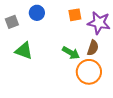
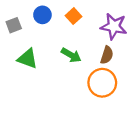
orange square: (75, 15) -> (73, 16), moved, turned -32
green arrow: (71, 53) -> (71, 55), moved

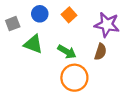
green triangle: (27, 59) -> (33, 44), moved
orange circle: (102, 83) -> (74, 78), moved

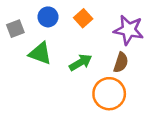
green arrow: (67, 52) -> (81, 62), turned -60
orange circle: (74, 78) -> (109, 94), moved

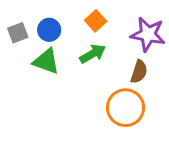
blue circle: (48, 17) -> (49, 30), moved
green arrow: (81, 62) -> (93, 54), moved

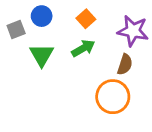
blue circle: (49, 30) -> (42, 16), moved
green triangle: (46, 61) -> (42, 55), turned 40

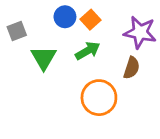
blue circle: (42, 16) -> (65, 17), moved
orange circle: (113, 97) -> (99, 98), moved

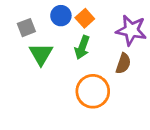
gray square: (17, 31) -> (26, 28), moved
green arrow: (88, 51) -> (82, 47), turned 140

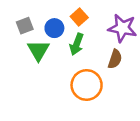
blue circle: (61, 16) -> (54, 28), moved

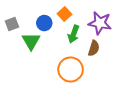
gray square: (25, 26) -> (12, 24), moved
green arrow: (77, 44) -> (74, 34), moved

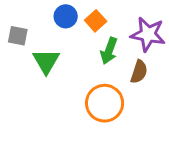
blue circle: (44, 23) -> (66, 16), moved
gray square: (12, 24) -> (18, 36), turned 32

